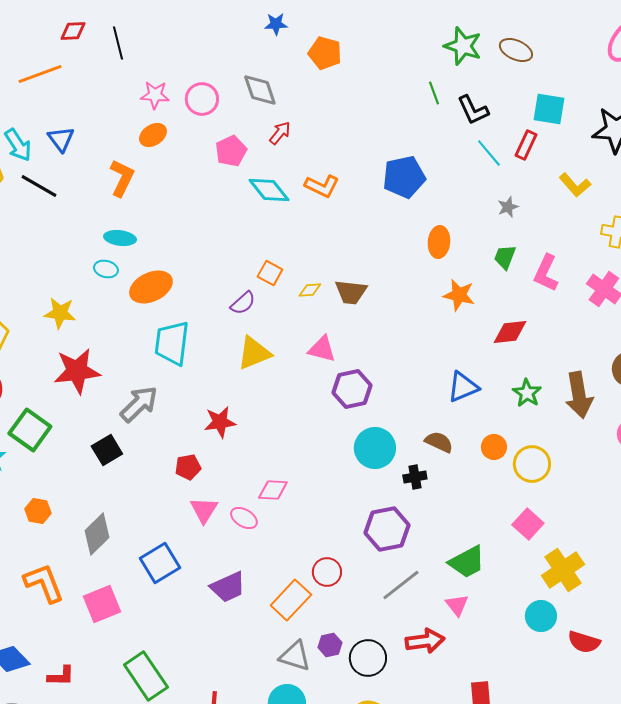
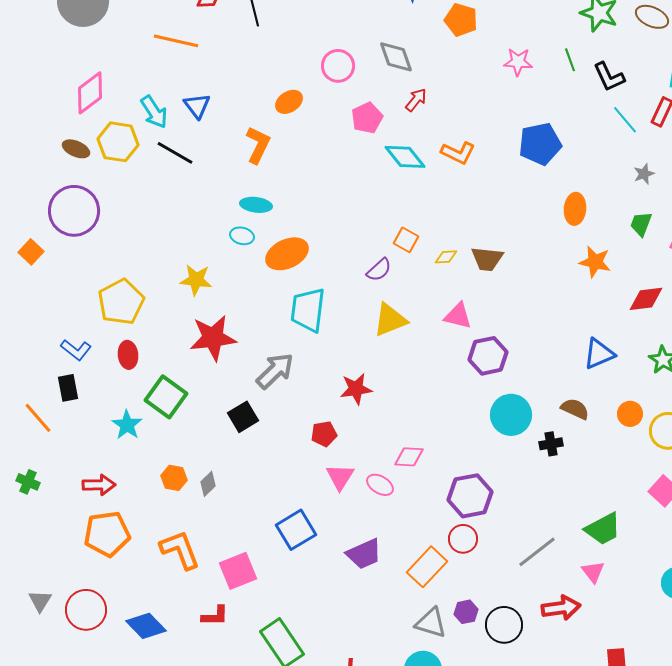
orange line: (40, 74) -> (176, 41), turned 33
pink star: (155, 95) -> (518, 62), moved
purple hexagon: (387, 529) -> (470, 496), moved
gray diamond: (97, 534) -> (208, 484), moved, size x0.6
red L-shape: (61, 676) -> (215, 616), moved

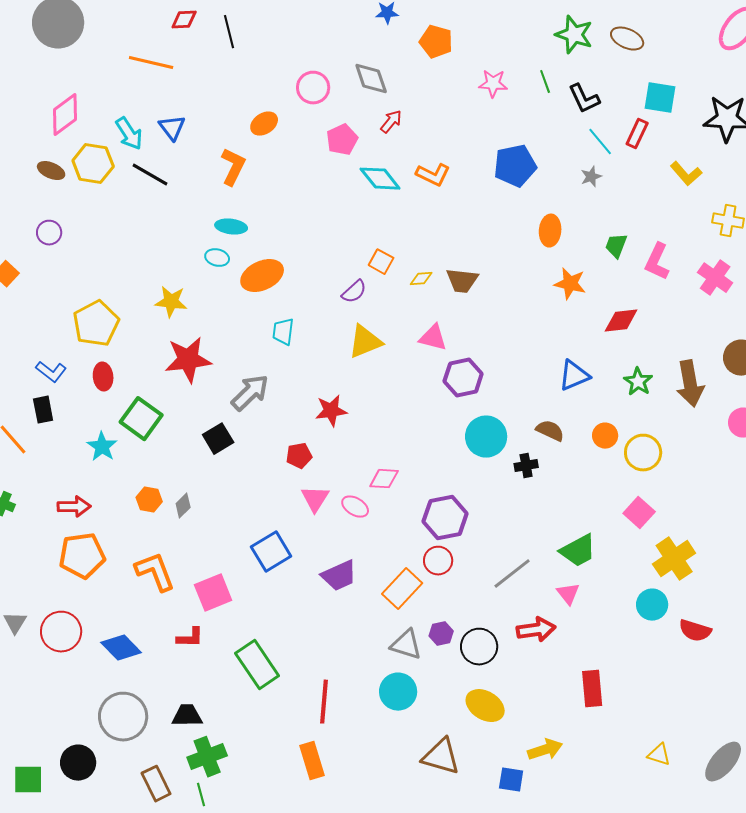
gray star: (644, 174) -> (591, 177), moved
purple circle: (74, 211) -> (49, 233), size x0.5
cyan trapezoid: (308, 310) -> (283, 332), size x0.6

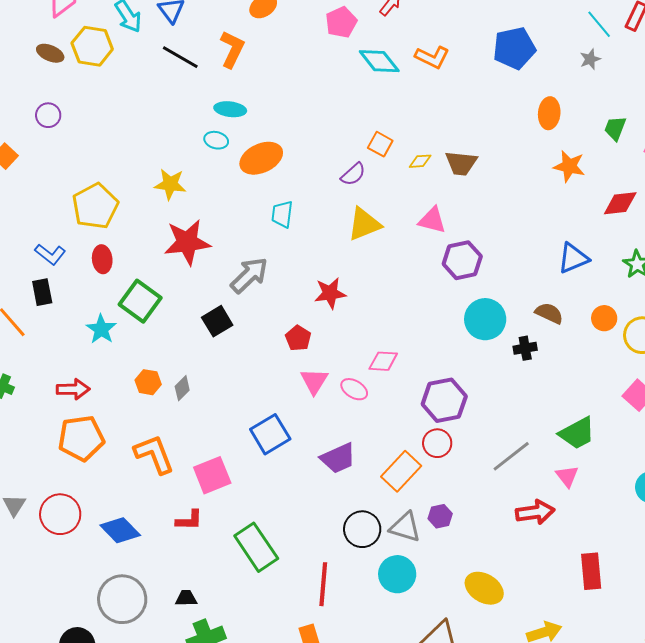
black line: (150, 175) -> (180, 57), moved
red pentagon: (299, 456) -> (298, 338), turned -30
black circle: (479, 647) -> (362, 529), moved
black trapezoid: (187, 716) -> (186, 598), size x0.7

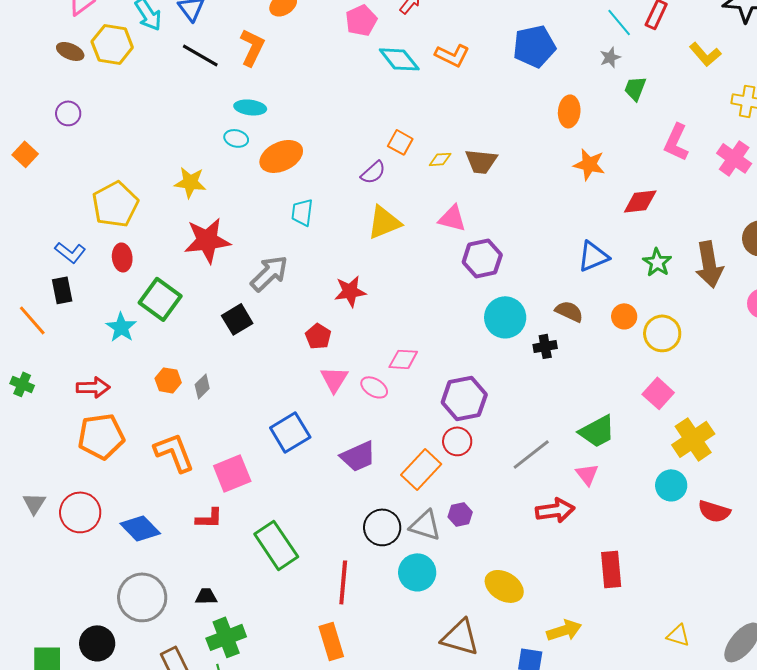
green trapezoid: (615, 128) -> (635, 88), moved

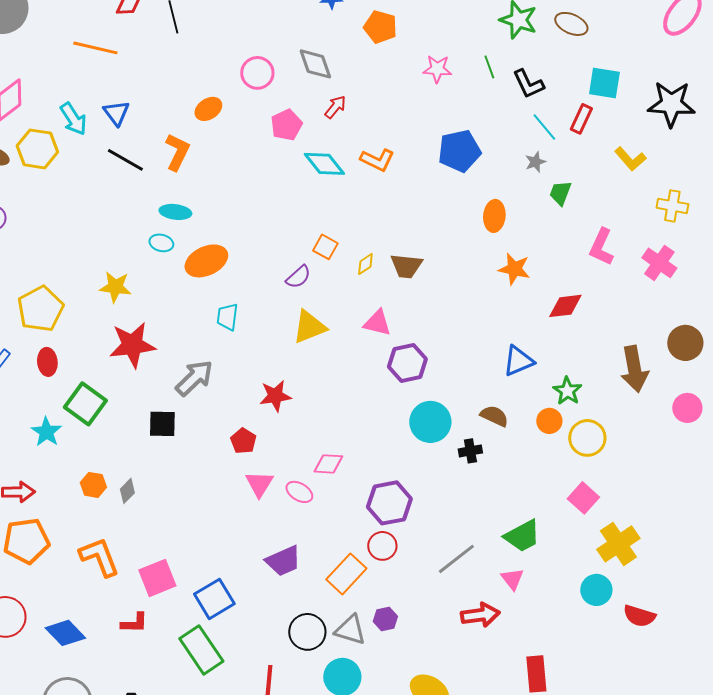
yellow diamond: (440, 159) -> (365, 264), turned -30
green star: (657, 262) -> (567, 391), moved
black square: (237, 319) -> (162, 424), turned 32
blue square: (290, 432) -> (214, 599), moved

